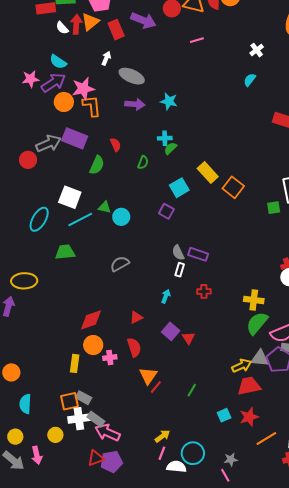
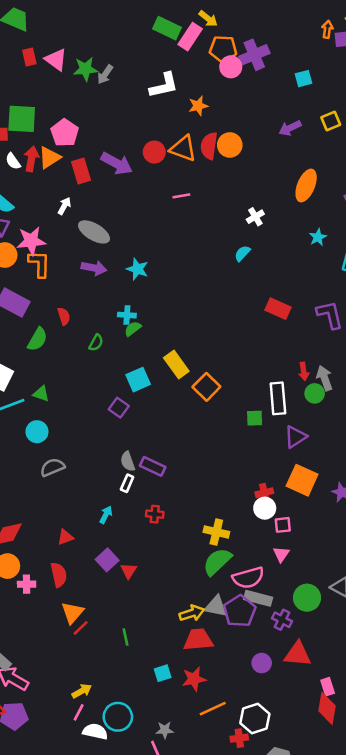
cyan circle: (121, 217) -> (37, 432), moved
green line: (192, 390) -> (125, 637), turned -48

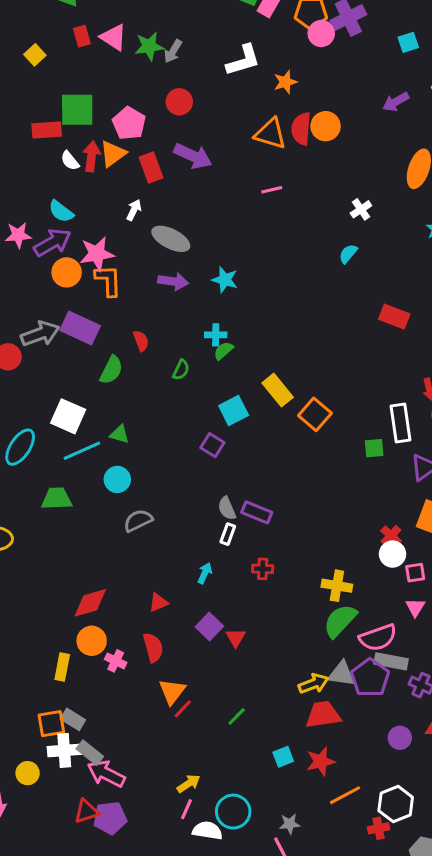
red circle: (154, 152) -> (179, 102), moved
red cross: (264, 493) -> (391, 536), turned -30
pink cross: (27, 584) -> (116, 661), turned 30
green line: (125, 637) -> (237, 717), turned 60

